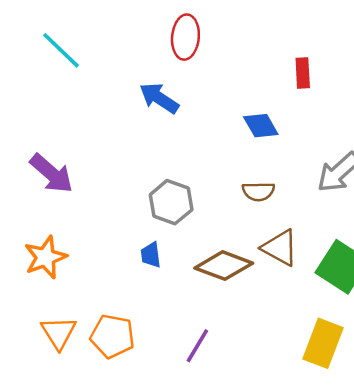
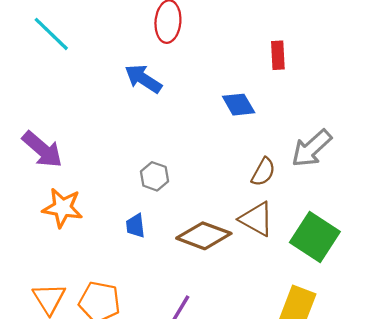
brown semicircle: (258, 191) -> (263, 172), moved, turned -60
gray hexagon: (171, 202) -> (154, 176), size x0.7
orange star: (45, 257) -> (63, 208), moved, turned 30

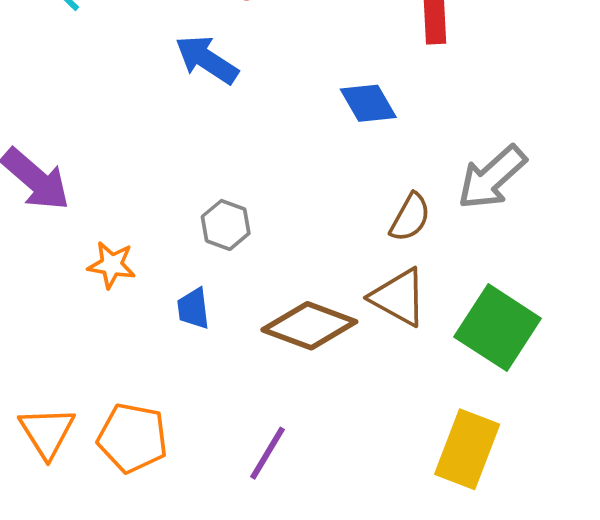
orange star: (63, 208) -> (112, 265), moved, size x0.7

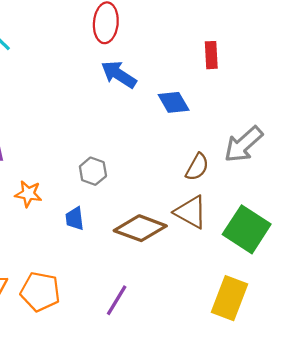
blue arrow: (207, 60) -> (119, 74), moved

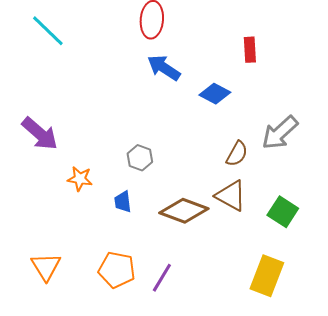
blue diamond: (174, 102) -> (215, 94), turned -32
green square: (247, 229) -> (283, 212), size x0.7
orange pentagon: (40, 292) -> (117, 270), moved

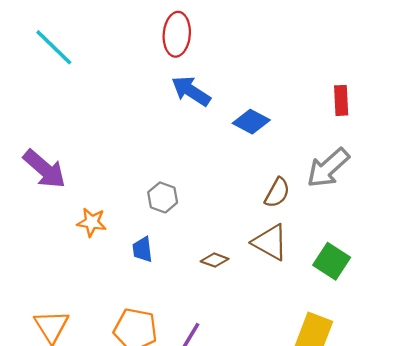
red rectangle: (250, 50) -> (341, 100), moved
brown diamond: (184, 211) -> (215, 260), size x0.5

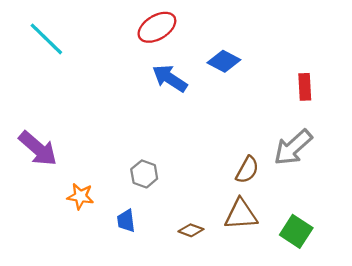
red ellipse: (177, 34) -> (157, 27), turned 54
blue diamond: (251, 122) -> (224, 61), moved
brown triangle: (270, 242) -> (241, 214), turned -33

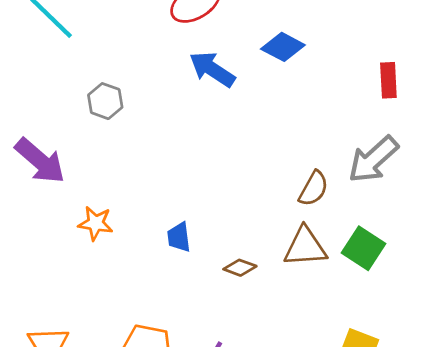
gray hexagon: (144, 174) -> (105, 101), moved
blue trapezoid: (126, 221) -> (179, 237), moved
green square: (296, 231) -> (363, 248), moved

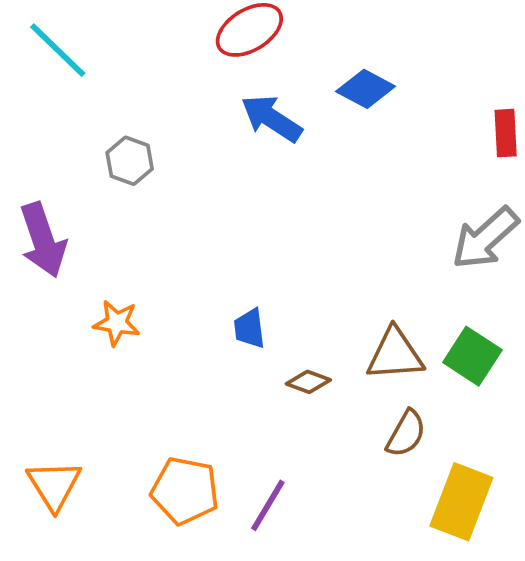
purple arrow: (40, 161) -> (43, 240), turned 30
brown semicircle: (314, 189) -> (406, 434), moved
blue trapezoid: (179, 237) -> (249, 328), moved

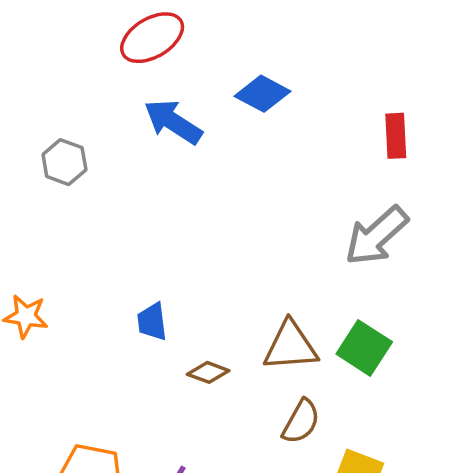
gray hexagon: (130, 161) -> (64, 162), moved

